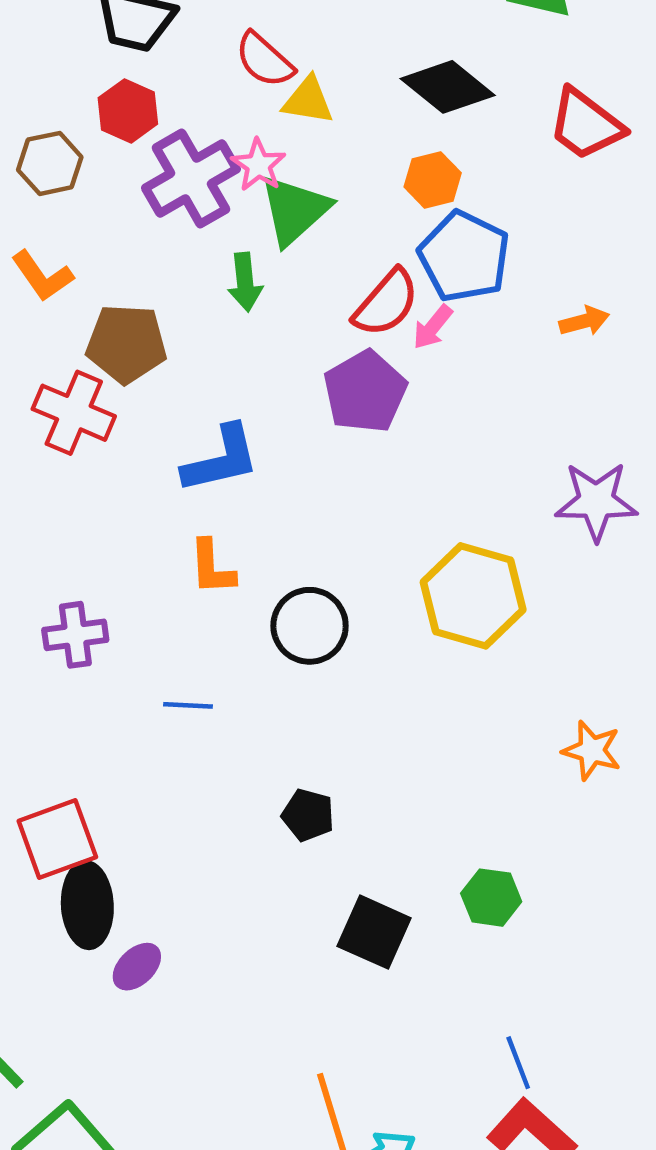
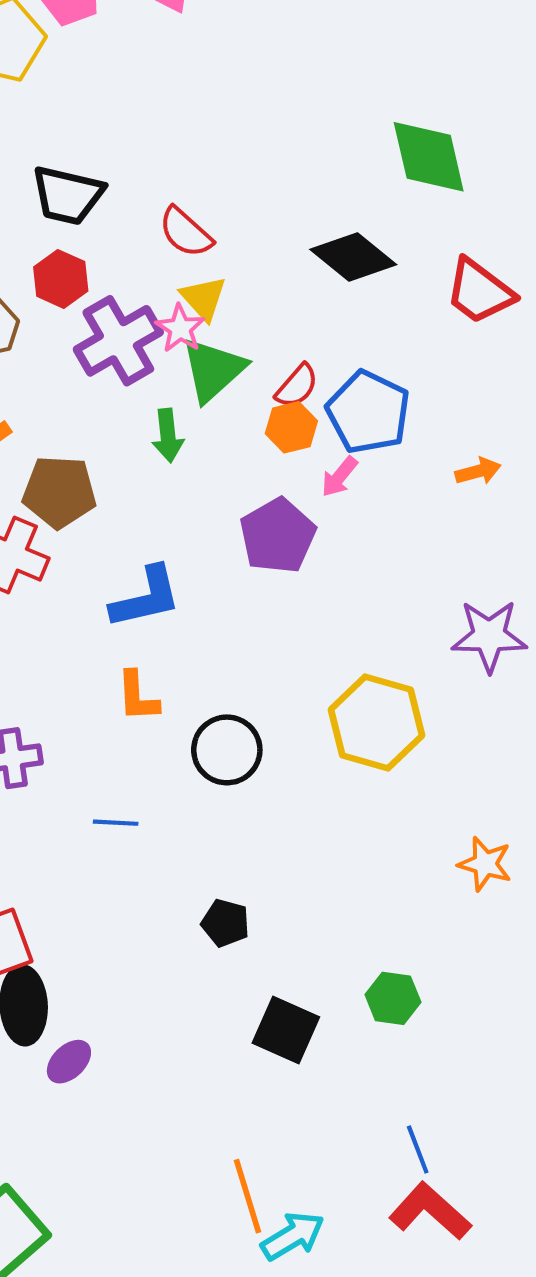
yellow triangle: (308, 100) -> (203, 298), moved, turned 39
orange hexagon: (433, 180) -> (291, 427), moved
red semicircle: (386, 303) -> (297, 386), moved, size x0.7

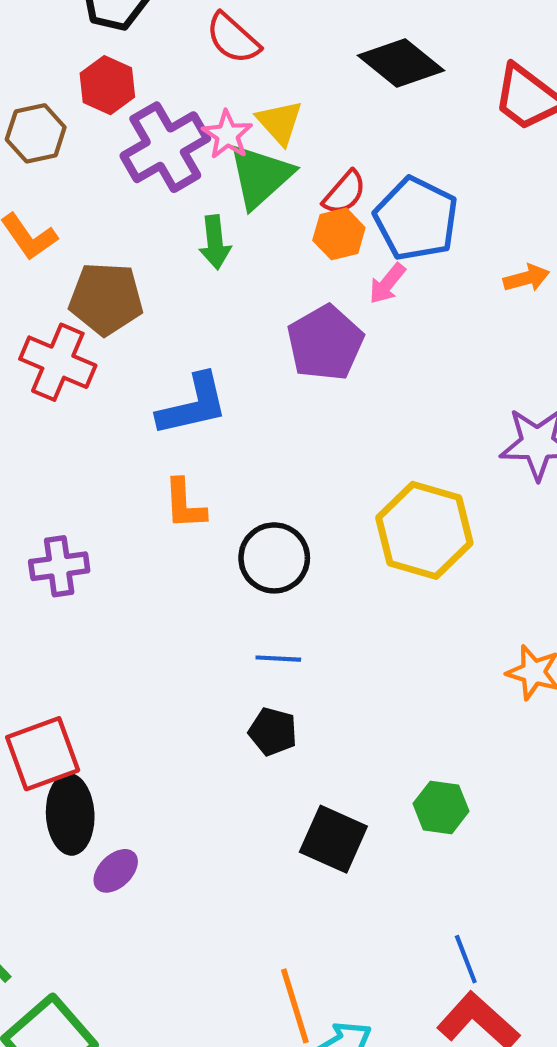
yellow triangle: (203, 298) -> (280, 122), moved
blue line: (116, 823) -> (278, 659), moved

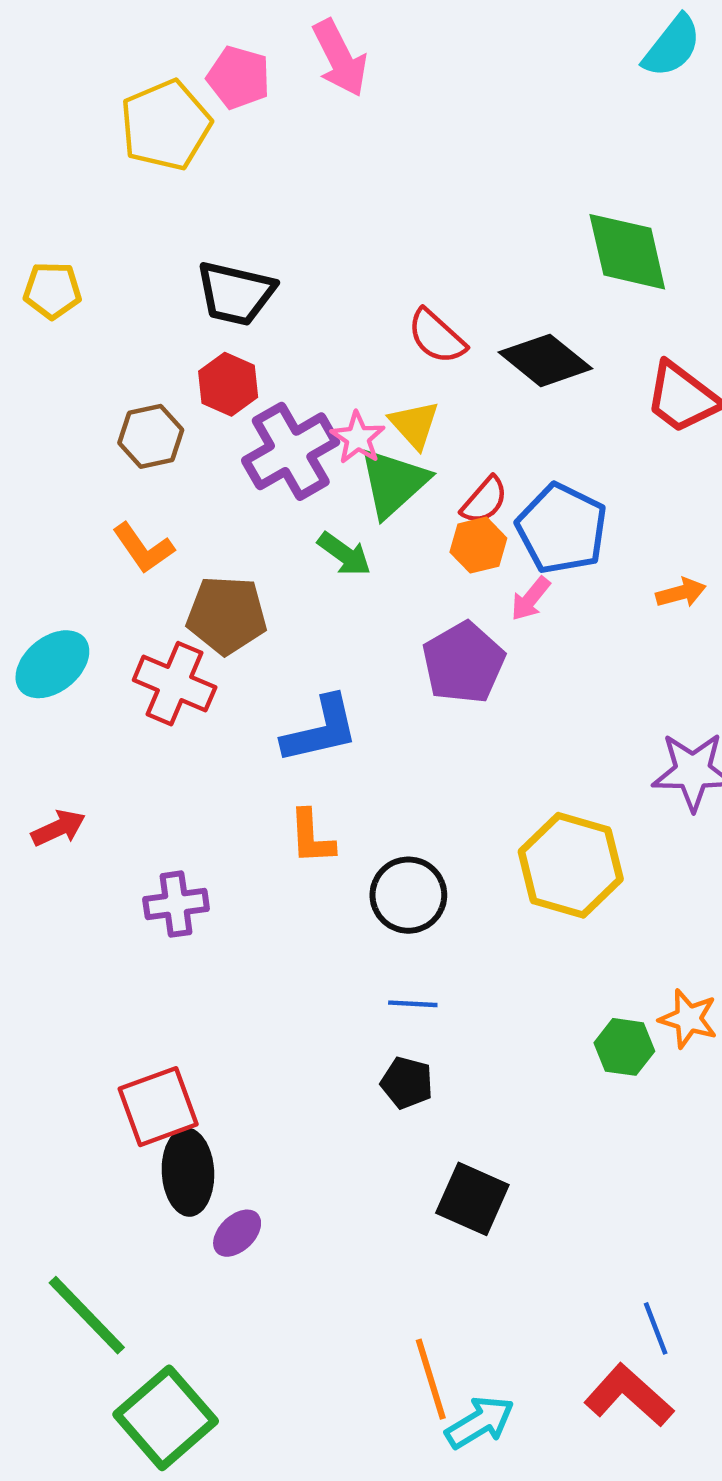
red semicircle: (233, 38) -> (437, 337), moved
green arrow: (215, 242) -> (344, 554), turned -48
green hexagon: (441, 807) -> (624, 1047), moved
blue line: (466, 959) -> (656, 1328), moved

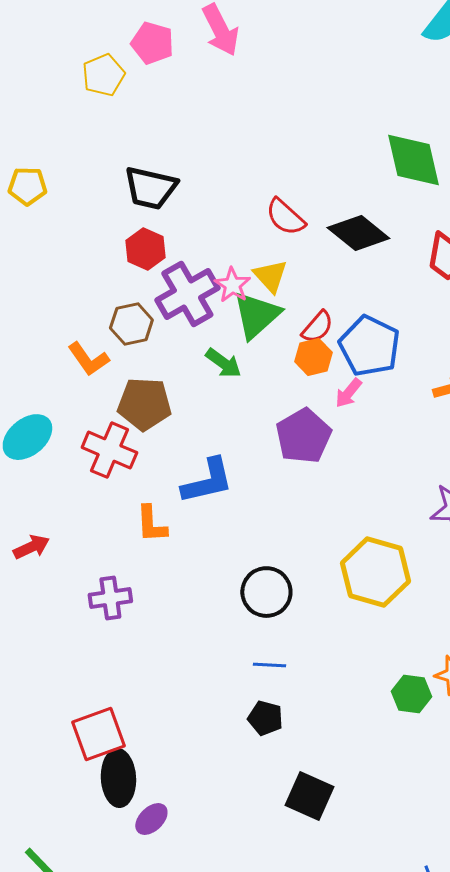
yellow pentagon: (166, 125) -> (103, 75), size x0.7
brown hexagon: (151, 436) -> (131, 324), moved
orange L-shape: (312, 837) -> (151, 524), moved

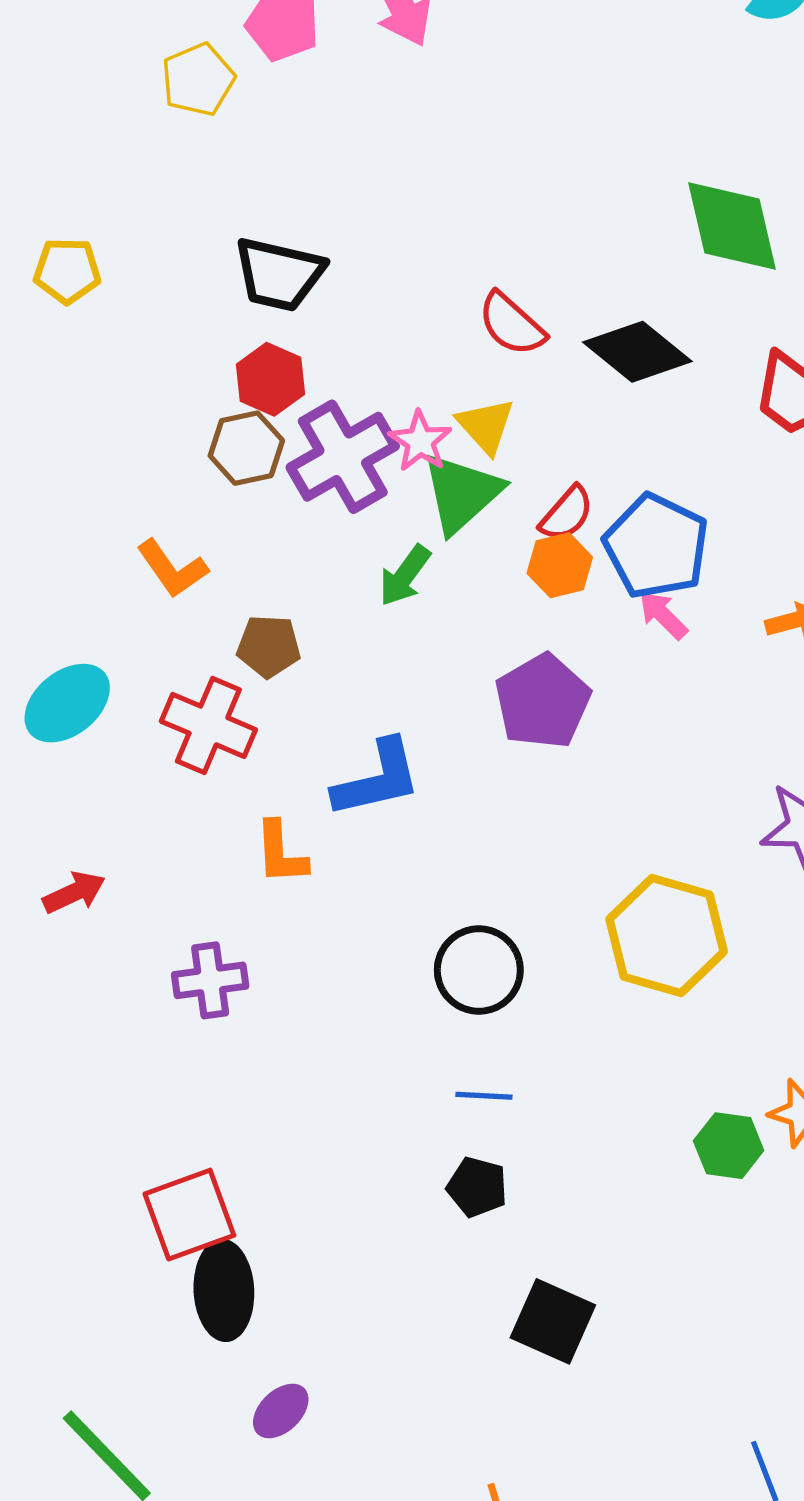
brown hexagon: (131, 324) -> (246, 448), moved
green arrow: (223, 363) -> (405, 576), turned 90
pink arrow: (348, 393) -> (663, 615), moved, turned 96
brown pentagon: (144, 404) -> (269, 646), size x0.7
purple ellipse: (151, 819) -> (281, 1411), moved

